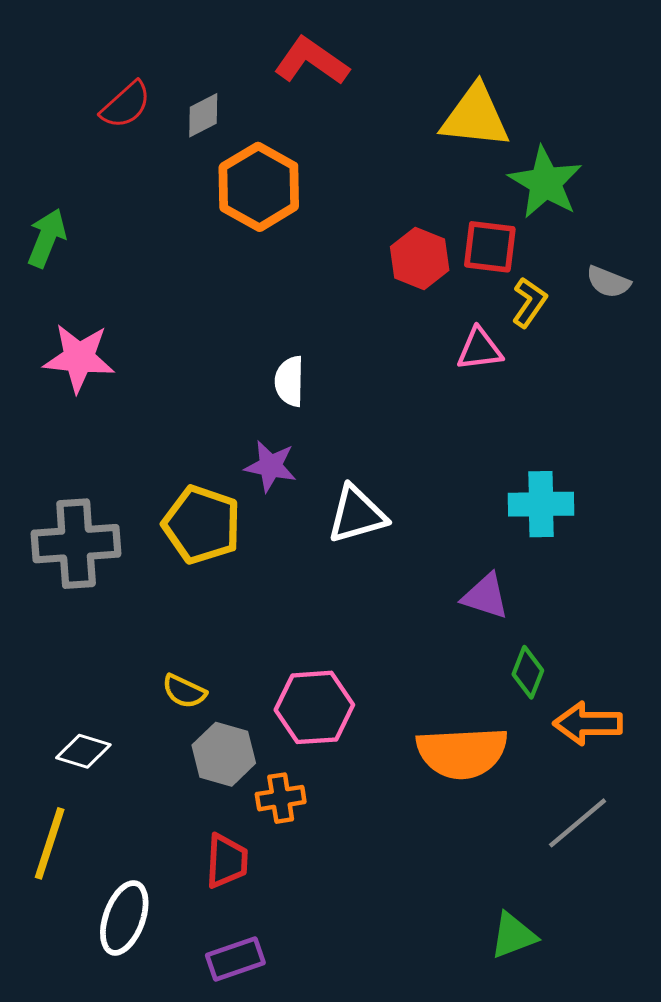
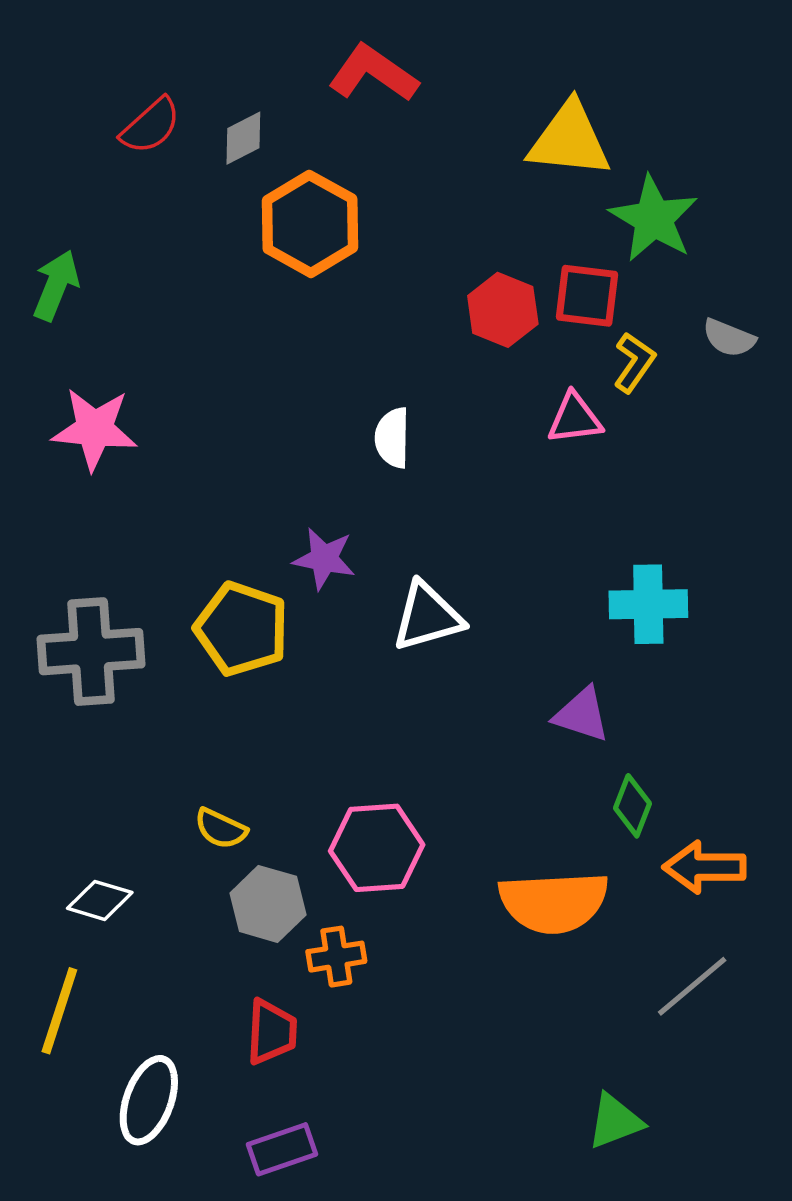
white semicircle: (289, 381) -> (392, 438), moved

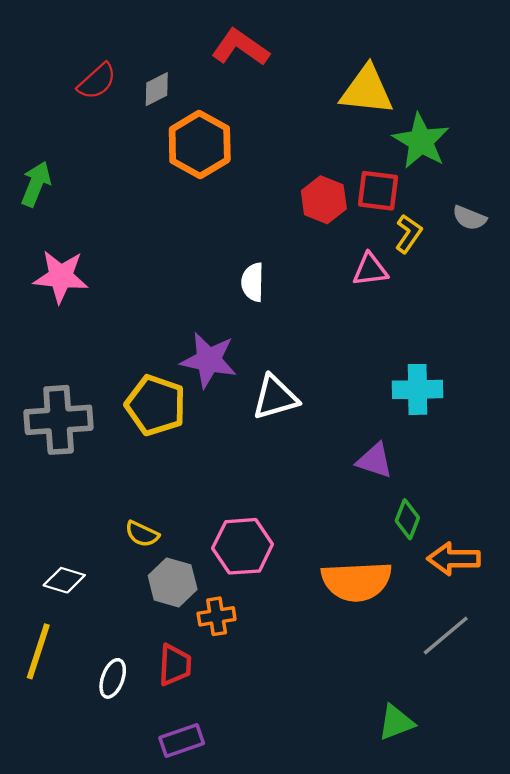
purple star: (324, 559) -> (209, 360), size x1.4
white ellipse: (149, 1100) -> (113, 678), moved, size x0.7

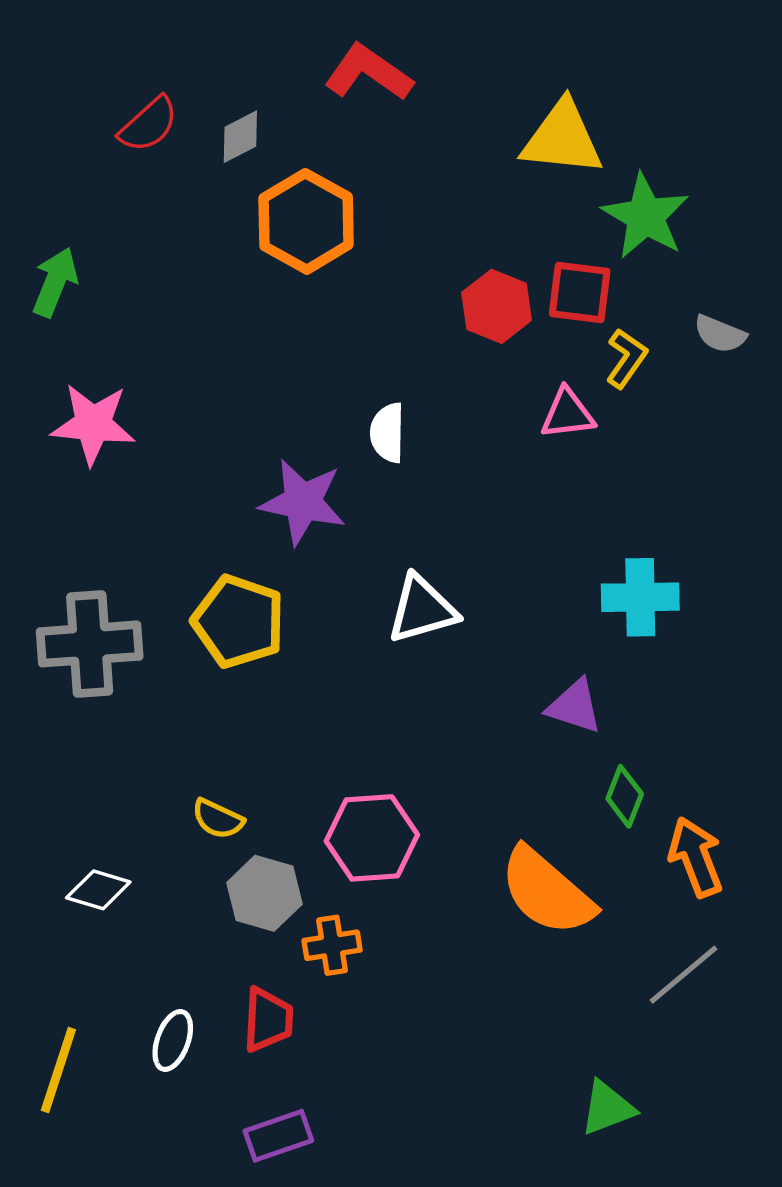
purple star: (209, 360) -> (303, 502), moved
orange arrow: (454, 559) -> (696, 857), turned 69
orange semicircle: (357, 581) -> (547, 892), turned 44
yellow line: (38, 651) -> (58, 1070), moved

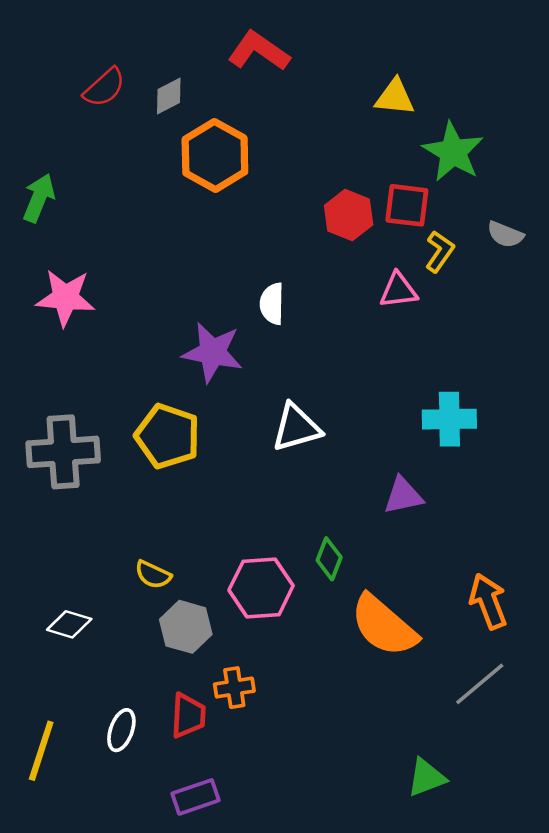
yellow triangle: (562, 138) -> (395, 97), size x0.7
purple triangle: (574, 706) -> (403, 496), turned -30
green diamond: (625, 796) -> (329, 559), moved
orange cross: (332, 945) -> (234, 688), moved

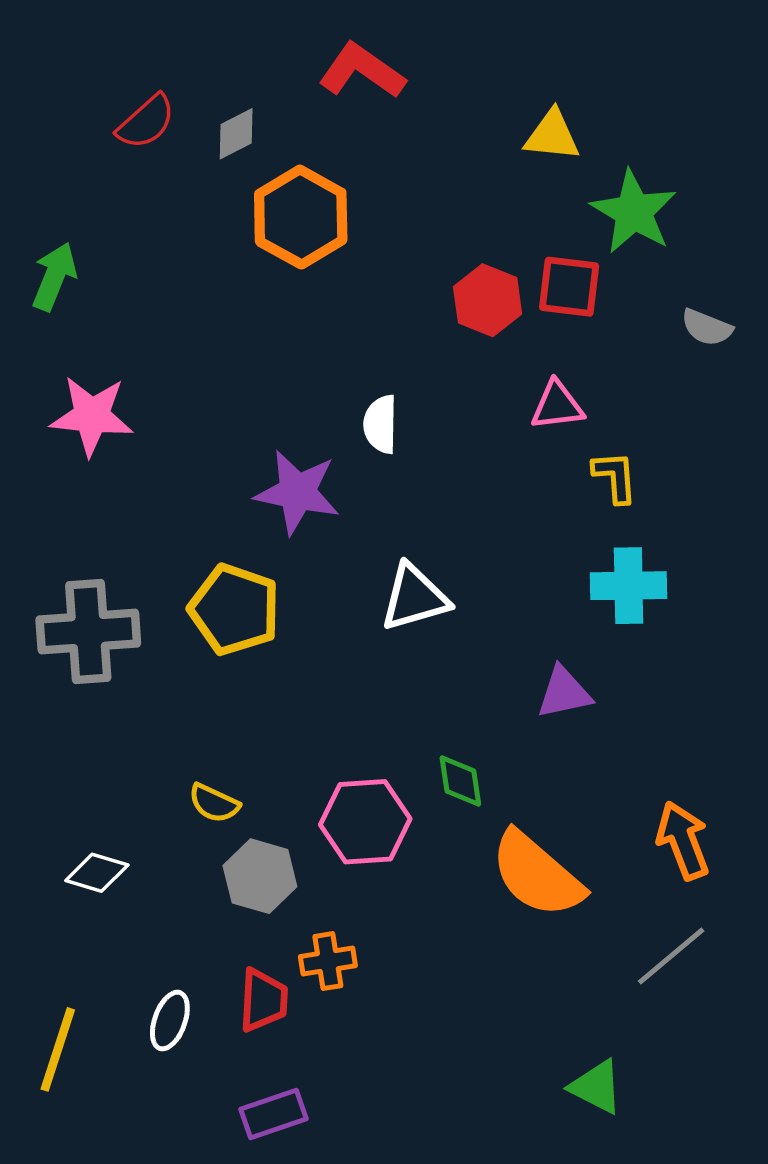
yellow L-shape: (440, 251) -> (615, 477), moved, turned -39
green diamond: (329, 559) -> (460, 781), turned -30
green triangle: (426, 777) -> (596, 1087), turned 48

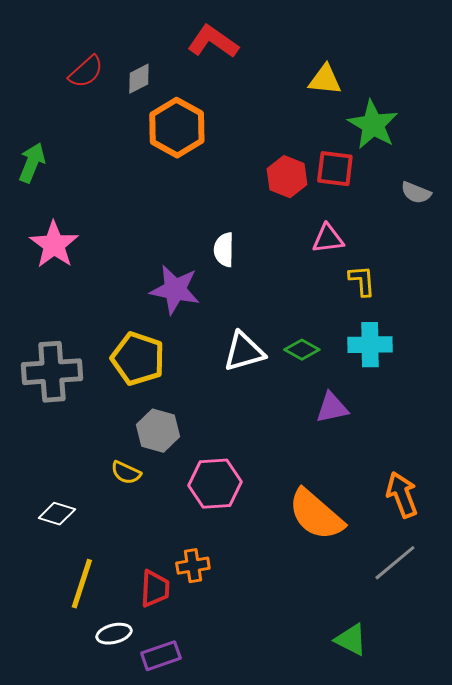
pink star: (92, 416) -> (54, 245), turned 30
green diamond: (460, 781) -> (302, 350), moved, turned -52
gray hexagon: (260, 876) -> (158, 431), moved
white ellipse: (170, 1021) -> (114, 634), moved, turned 56
yellow line: (58, 1049) -> (82, 584), moved

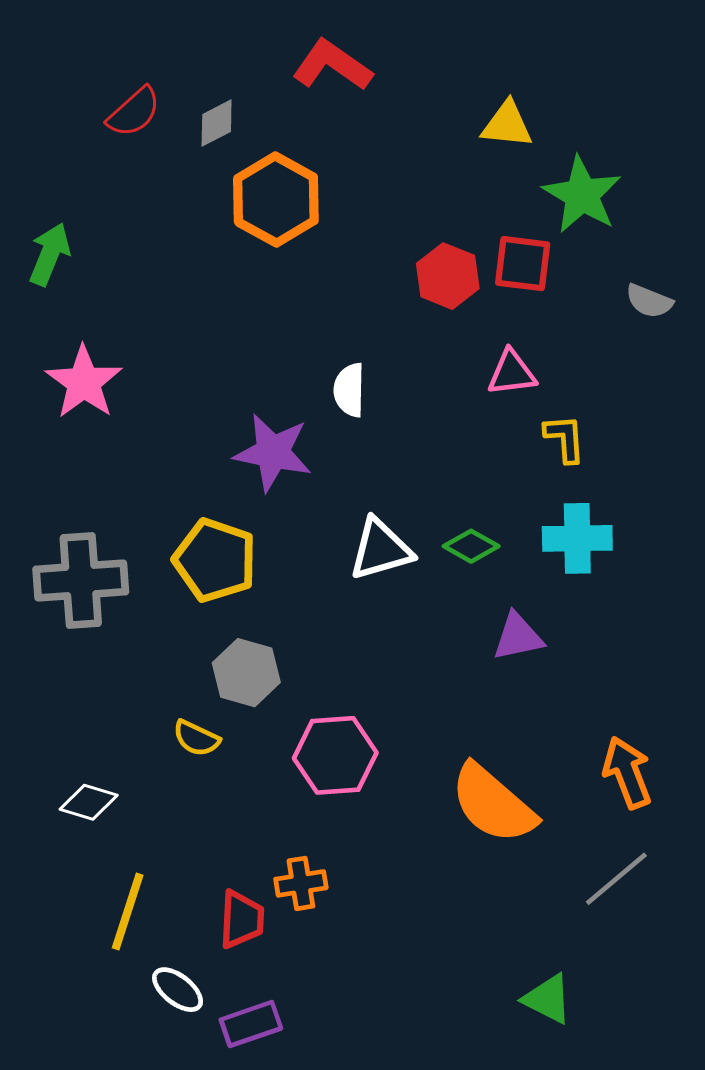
white ellipse: (114, 634) -> (178, 990), turned 52

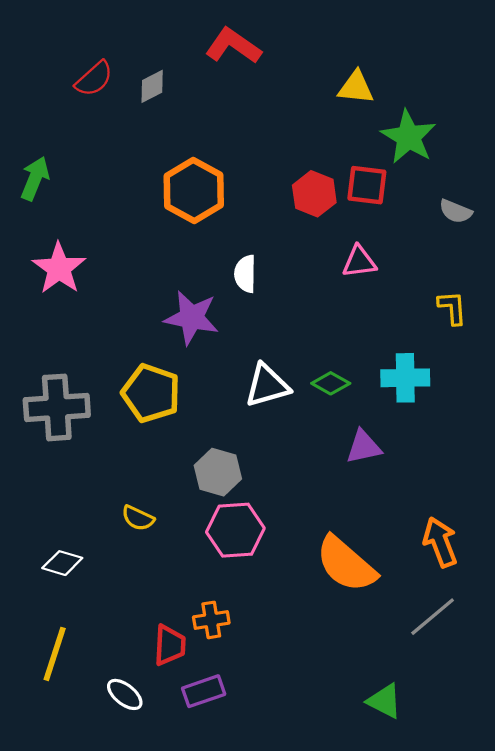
orange hexagon: (276, 200) -> (194, 191), moved
yellow L-shape: (565, 438) -> (452, 308), moved
gray hexagon: (246, 673) -> (218, 472), moved
yellow line: (128, 912) -> (55, 654), moved
purple rectangle: (251, 1024) -> (204, 691), moved

